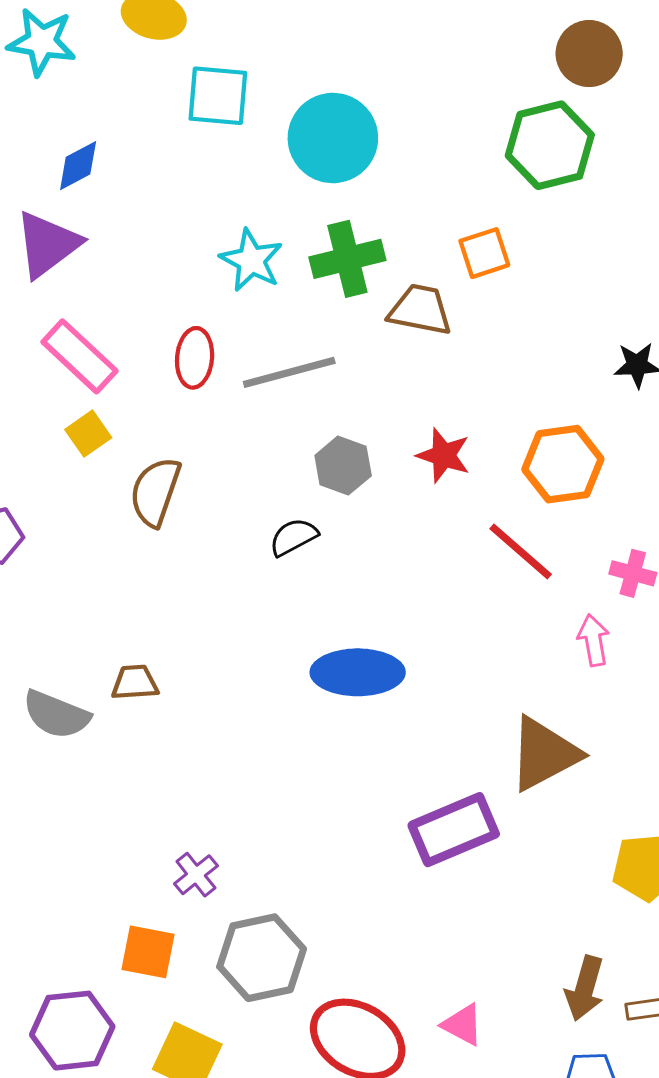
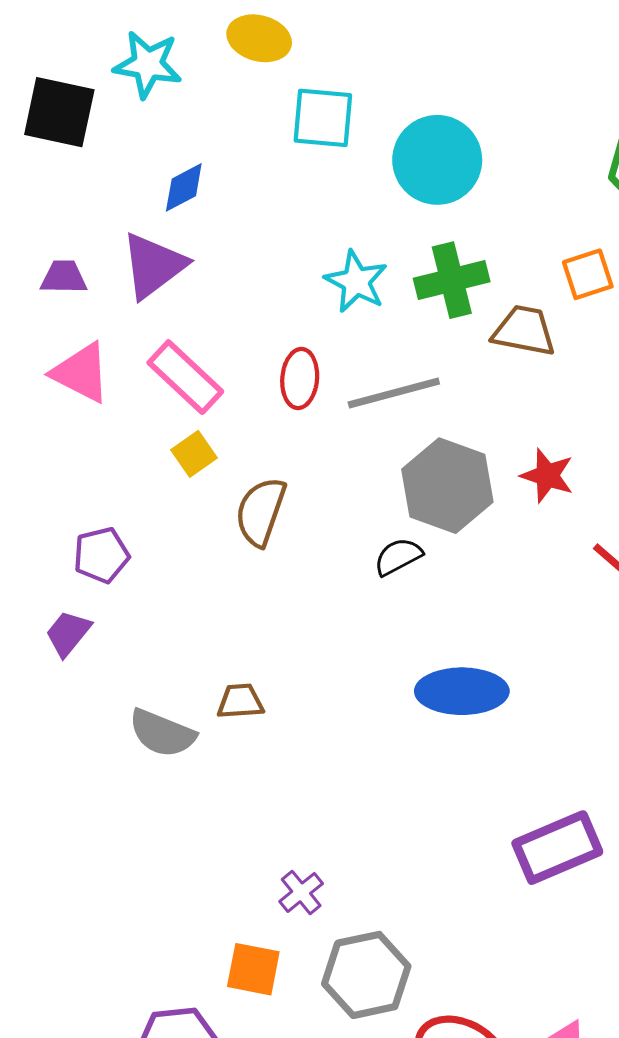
gray hexagon: (343, 466) -> (447, 486), size x1.6

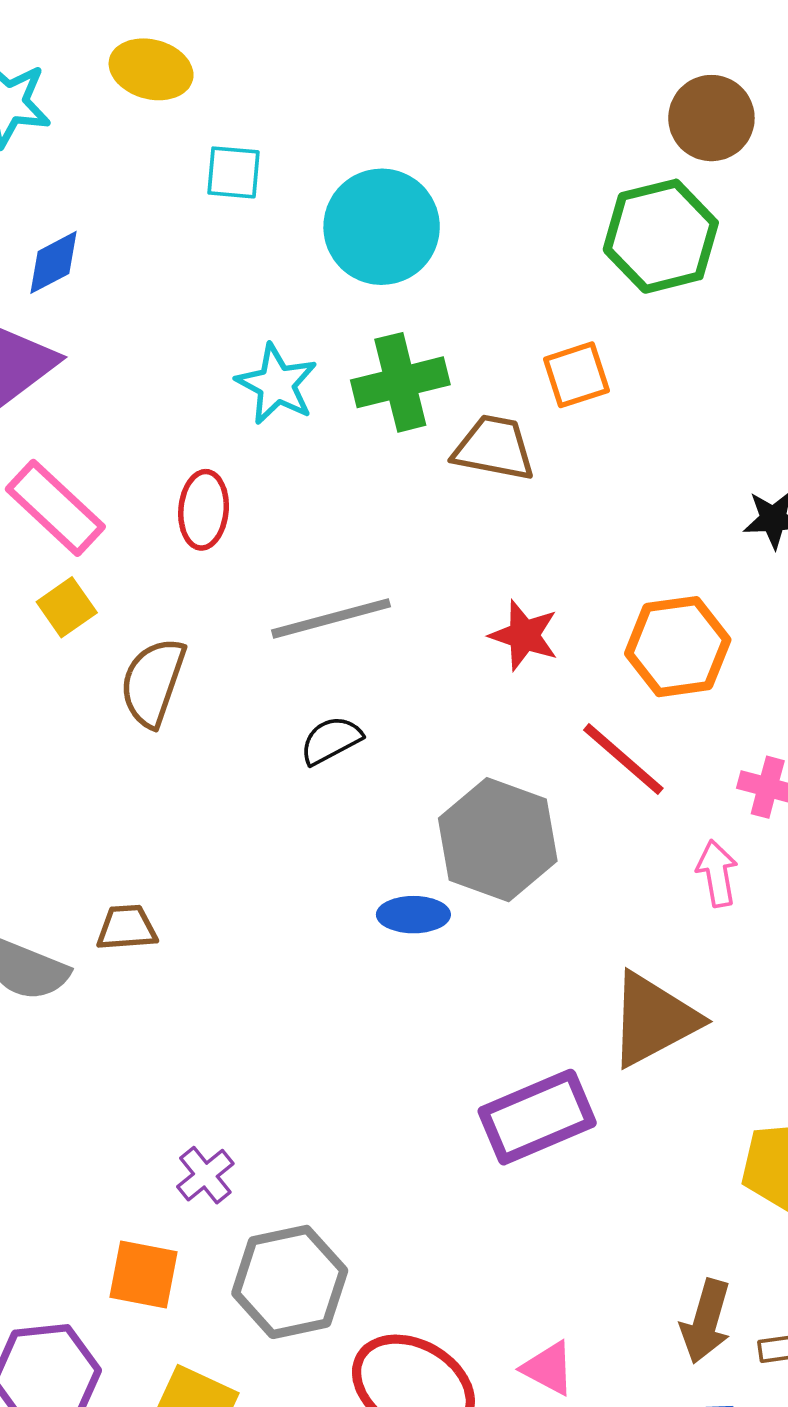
cyan square: (323, 118) -> (234, 172), size x0.7
gray line: (394, 393) -> (331, 618), moved
gray hexagon: (447, 486) -> (498, 840), moved
blue ellipse: (462, 691) -> (413, 915), size x0.6

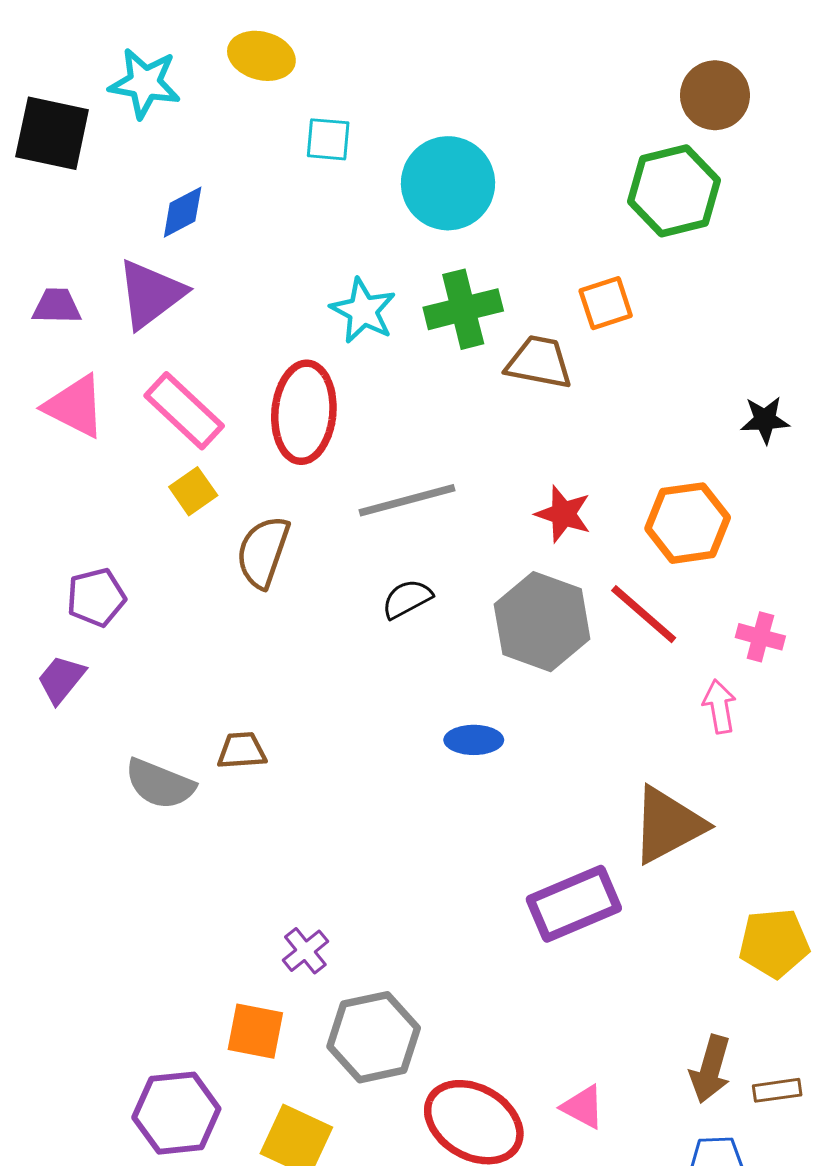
red ellipse: (204, 510) -> (304, 412), size x1.6
gray hexagon: (498, 840) -> (542, 622), moved

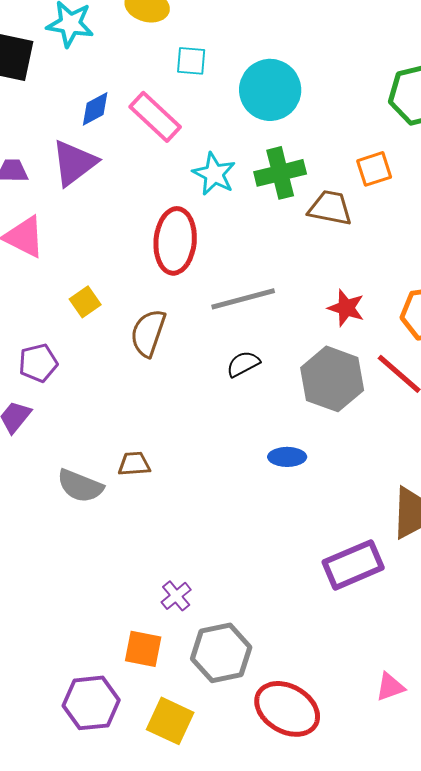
pink rectangle: (184, 411) -> (155, 117), moved
yellow square: (193, 491) -> (85, 302), moved
pink triangle: (583, 1107) -> (390, 687), moved, turned -48

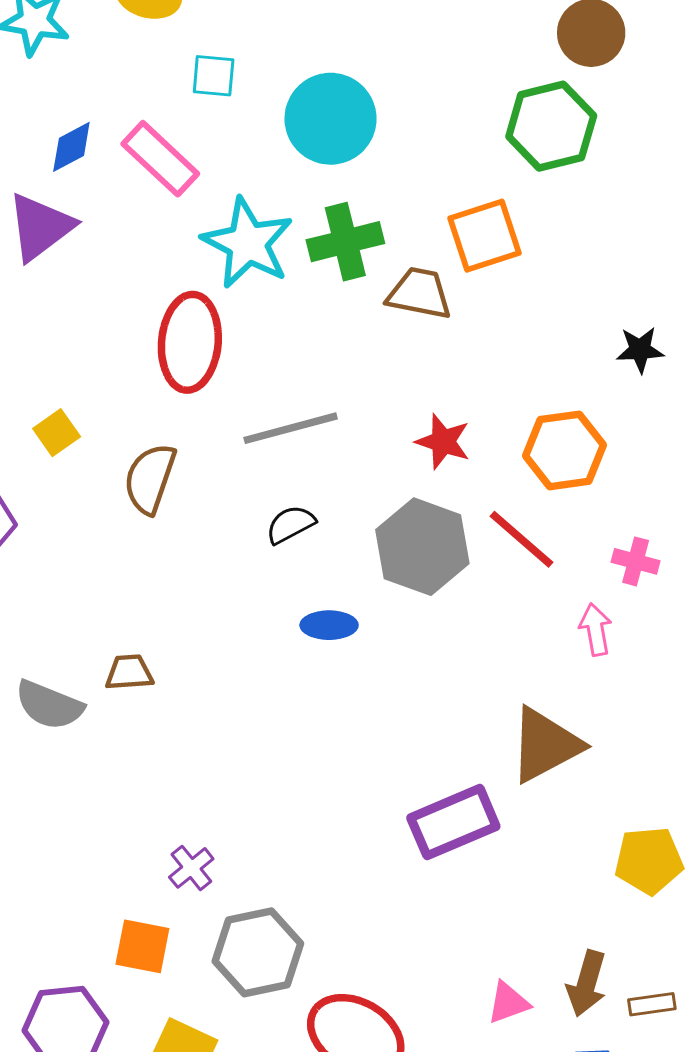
orange square: (374, 169) -> (485, 236), size x1.4
cyan star: (214, 174) -> (248, 243), size x1.4
blue ellipse: (287, 457) -> (329, 625), moved

